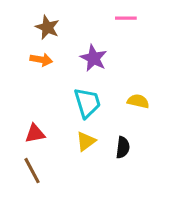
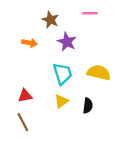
brown star: (47, 27) -> (50, 20), moved
yellow semicircle: (138, 101) -> (99, 73), size x1.5

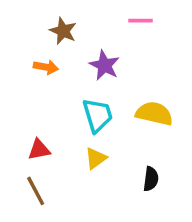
brown star: (50, 20) -> (63, 31), moved
black semicircle: (88, 106) -> (151, 179), moved

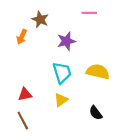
purple star: (104, 65) -> (66, 41), turned 30
orange arrow: (46, 67) -> (22, 37), moved, turned 104
black semicircle: (151, 179) -> (96, 113), turned 136

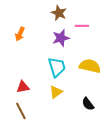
pink line: (89, 13) -> (82, 26), moved
brown star: (40, 19) -> (59, 13), moved

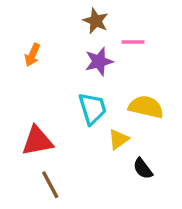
red triangle: (23, 87) -> (37, 141), size x1.5
yellow triangle: (56, 92) -> (118, 139), moved
brown line: (21, 111) -> (50, 185), moved

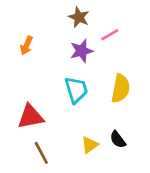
pink line: (133, 42) -> (110, 35), turned -30
yellow semicircle: (146, 107) -> (121, 88), turned 88
yellow triangle: (118, 139) -> (90, 145), moved

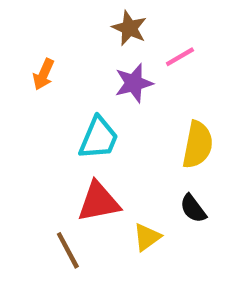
cyan trapezoid: (76, 90) -> (99, 138), moved, turned 40
red triangle: (31, 117) -> (99, 202), moved
black semicircle: (118, 140) -> (193, 208), moved

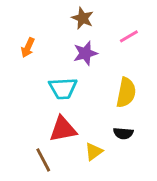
pink line: (180, 57) -> (129, 36), moved
cyan trapezoid: (99, 138) -> (63, 88), turned 64
black semicircle: (193, 208) -> (123, 133), turned -48

